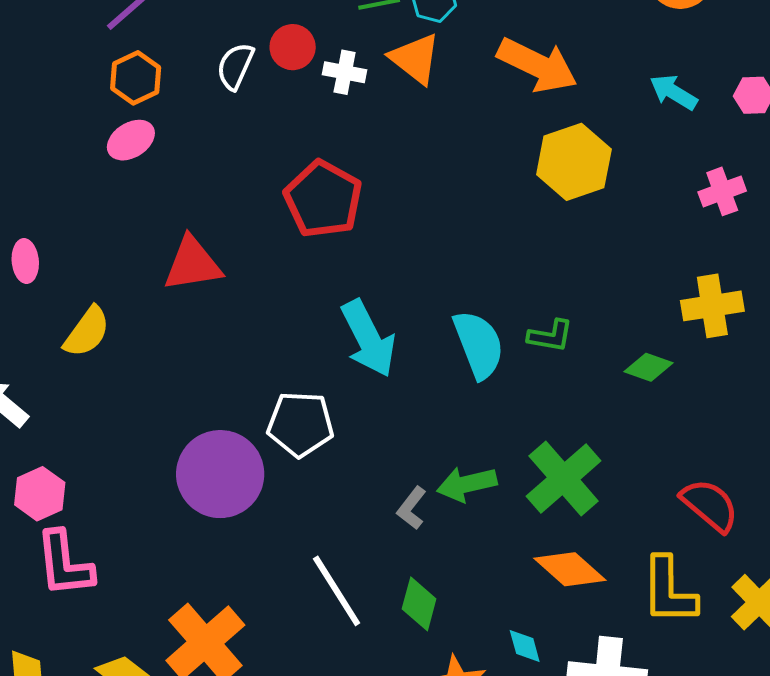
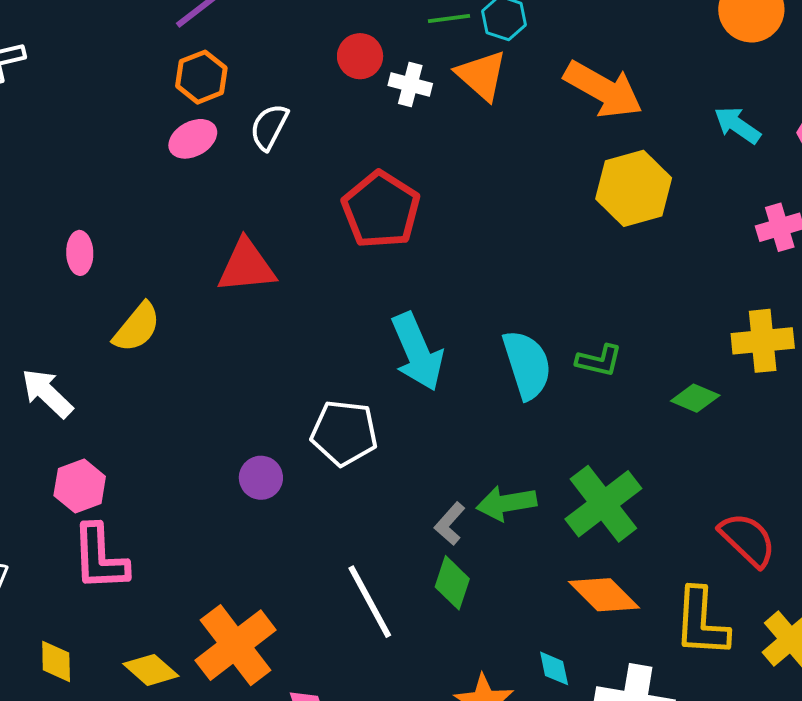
white semicircle: (235, 66) -> (269, 127), moved
purple circle: (220, 474) -> (261, 478), size x0.5
green diamond: (419, 604) -> (452, 583), moved

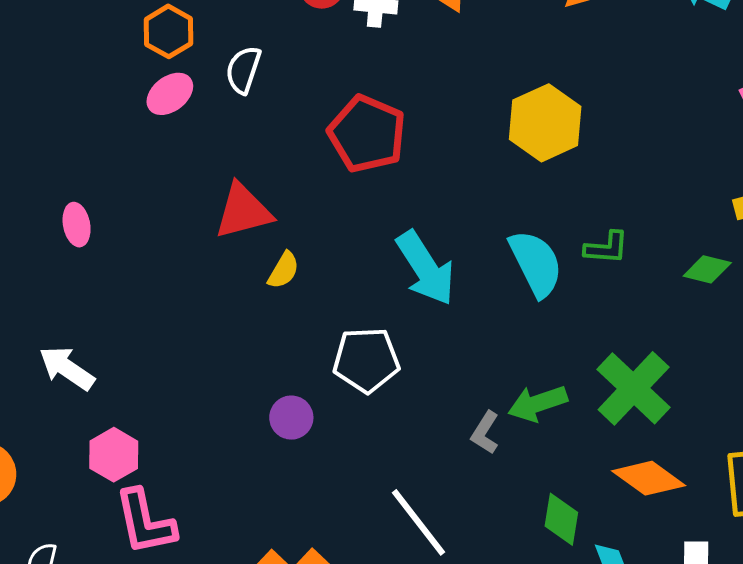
yellow hexagon: (634, 188) -> (545, 123), moved
yellow semicircle: (137, 327) -> (284, 270), moved, size x0.7
green diamond: (452, 583) -> (561, 519), moved

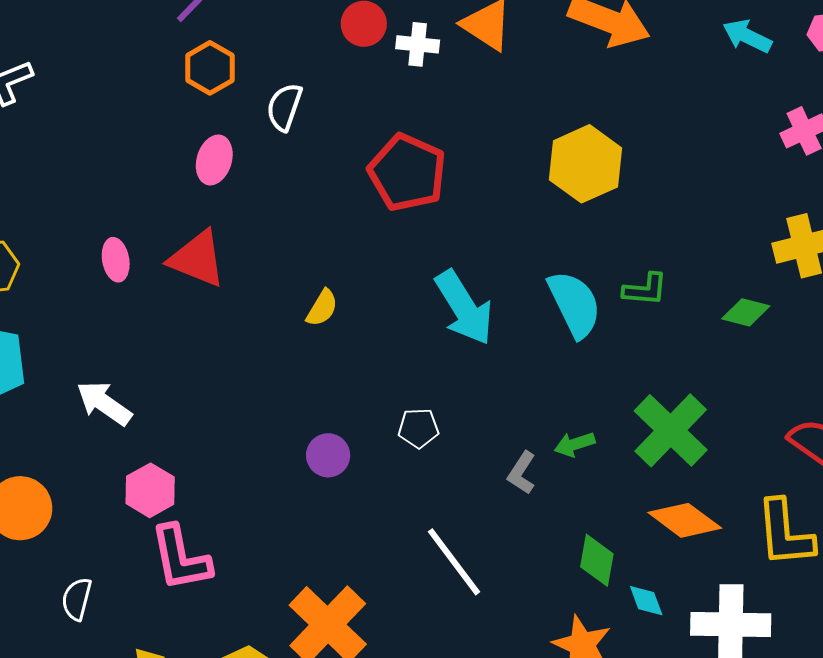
pink ellipse: (170, 94) -> (214, 160), moved, turned -36
red triangle: (243, 211) -> (197, 259), moved, turned 36
white pentagon: (366, 360) -> (418, 428), moved, size x0.6
green arrow: (538, 403) -> (575, 444), size x0.7

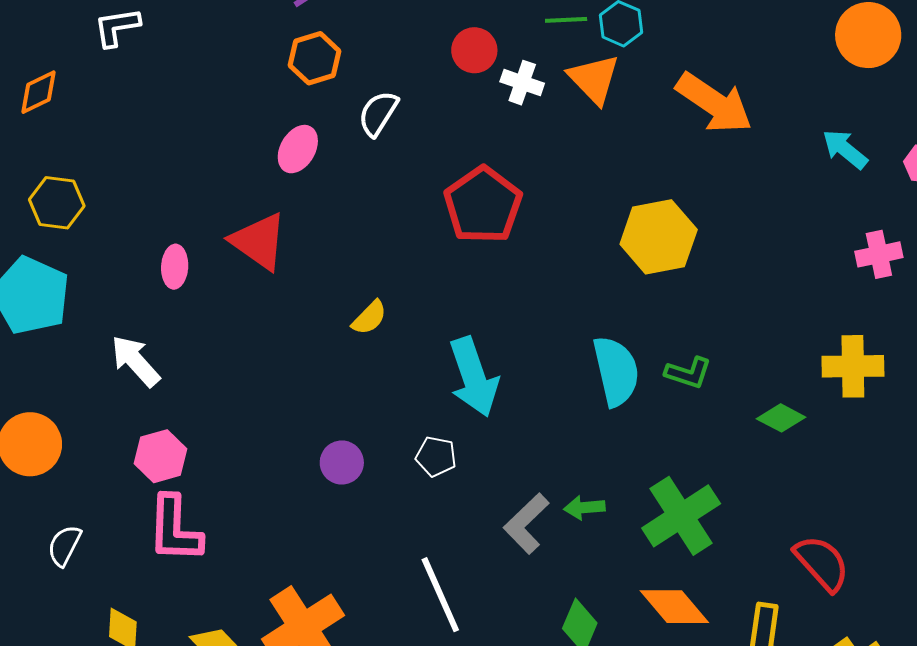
pink ellipse: (116, 260) -> (175, 267), moved
cyan arrow: (464, 308) -> (474, 377), moved
gray L-shape: (522, 473) -> (526, 523), size x1.4

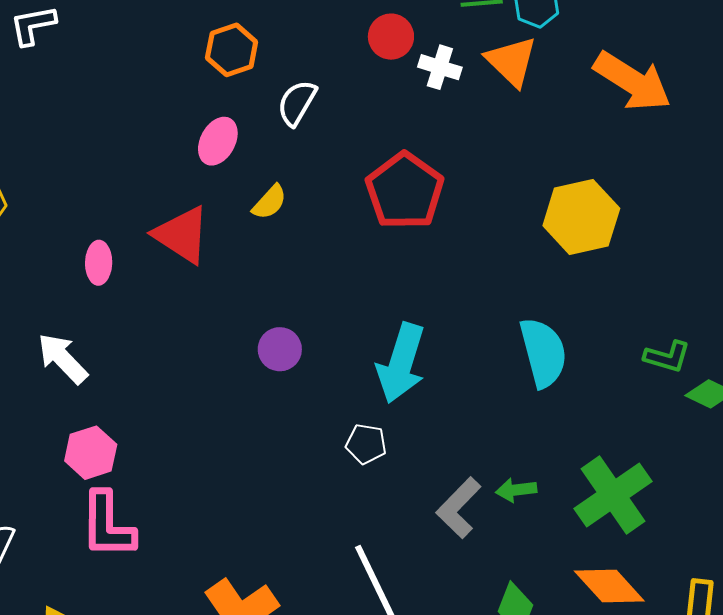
yellow semicircle: (369, 318) -> (270, 202), moved
green L-shape: (688, 373) -> (667, 357), moved
cyan arrow: (474, 377) -> (401, 363), turned 38
purple circle: (342, 462) -> (280, 349), moved

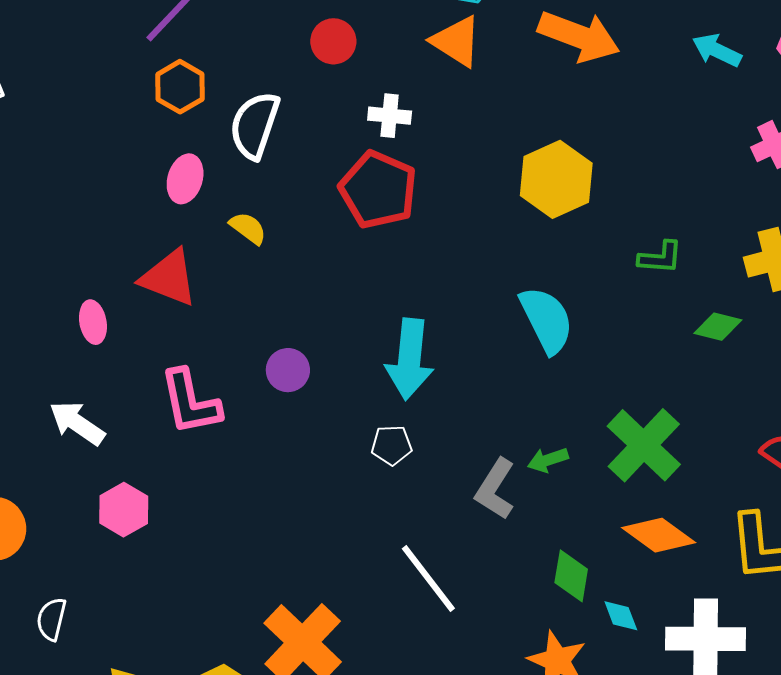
white cross: (440, 67) -> (390, 116), moved
white semicircle: (297, 103) -> (255, 125), size x1.4
yellow semicircle: (270, 202) -> (248, 228), turned -84
green L-shape: (667, 357) -> (660, 257), moved
pink L-shape: (107, 525) -> (190, 402), moved

